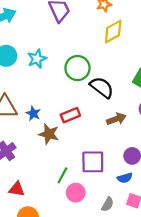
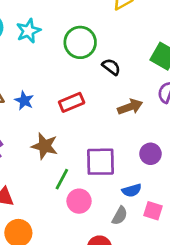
black semicircle: (102, 87) -> (111, 67), size x0.6
brown star: (49, 134) -> (45, 146), moved
blue semicircle: (125, 178) -> (132, 190), moved

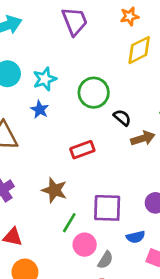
blue star: (24, 101) -> (40, 110), moved
brown arrow: (130, 107) -> (143, 138), moved
gray semicircle: (120, 216) -> (105, 260), moved

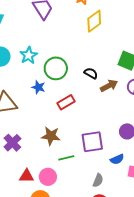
green circle: (94, 93) -> (56, 68), moved
blue star: (40, 110) -> (38, 87), moved
green line: (69, 223) -> (66, 158), turned 56
pink circle: (85, 245) -> (48, 177), moved

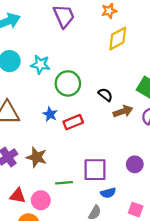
cyan star: (29, 55) -> (40, 65), turned 30
blue star: (38, 87) -> (50, 114), moved
brown star: (51, 136) -> (37, 157), moved
blue semicircle: (117, 159) -> (108, 193), moved

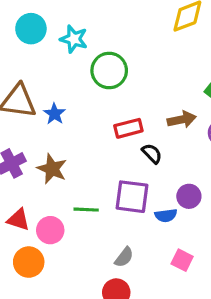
black semicircle: (105, 95) -> (152, 154), moved
blue star: (50, 114) -> (54, 114), moved
red rectangle: (73, 122) -> (128, 128), moved
blue semicircle: (108, 193) -> (166, 215), moved

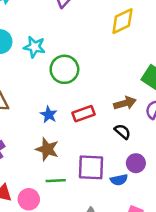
blue star: (54, 114) -> (49, 115), moved
black semicircle: (152, 154) -> (122, 132), moved
brown star: (52, 169) -> (47, 149), moved

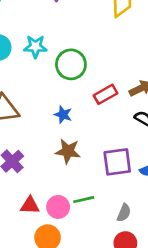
red rectangle: (84, 114) -> (106, 94), moved
green line: (56, 181) -> (84, 200), moved

